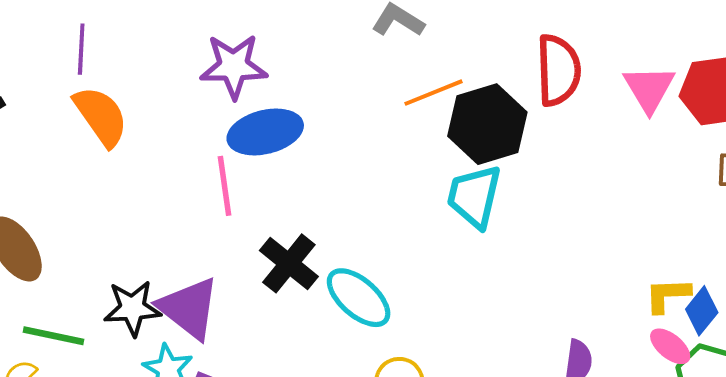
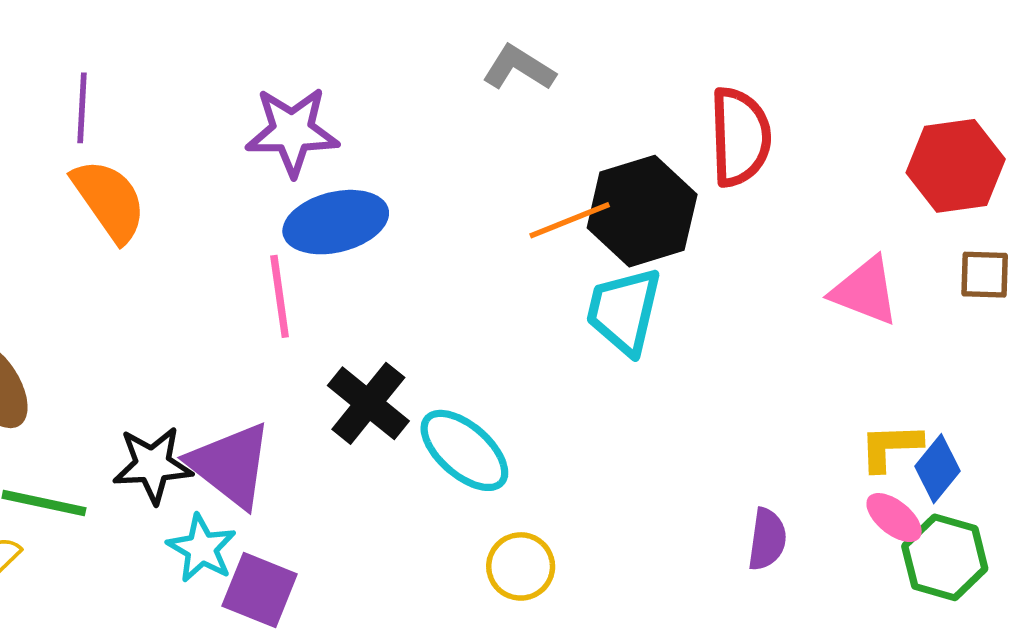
pink triangle: (649, 89) -> (865, 291), moved, turned -38
orange line: (433, 93) -> (570, 220), moved

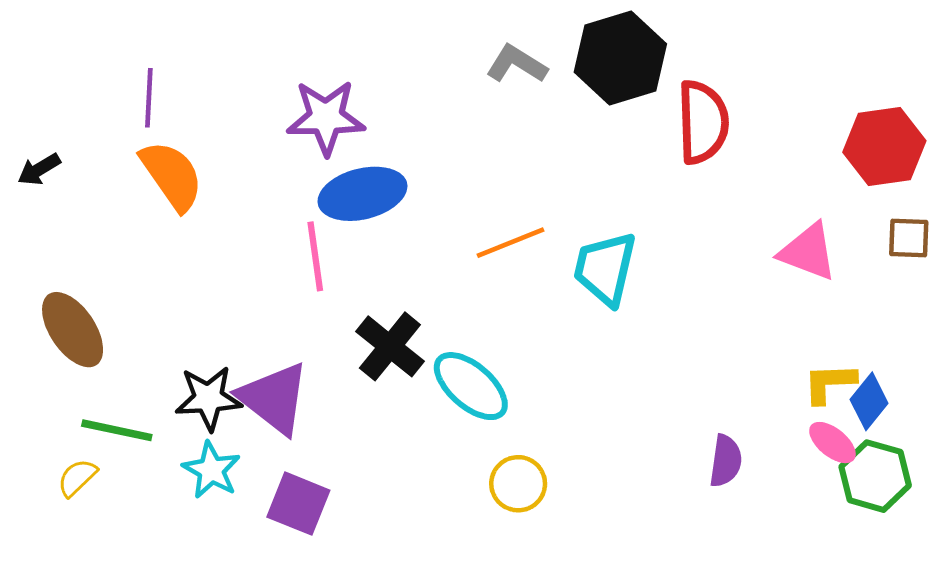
black hexagon: (642, 211) -> (620, 58), moved
orange line: (570, 220) -> (510, 243), moved
cyan star: (202, 548) -> (211, 470), moved

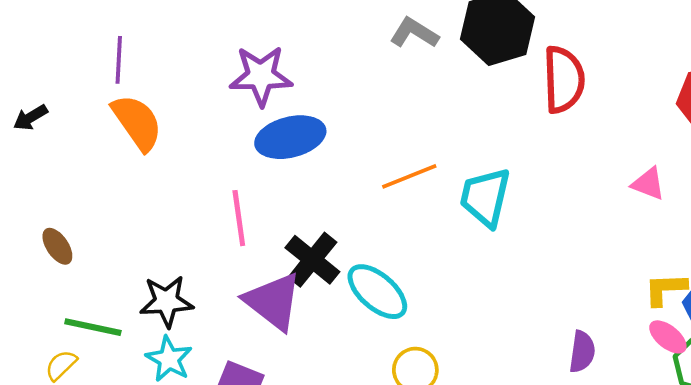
pink triangle: (808, 252) -> (648, 184), size x0.7
pink line: (315, 256) -> (239, 218), moved
brown ellipse: (73, 330) -> (57, 246), size x0.6
purple triangle: (274, 398) -> (273, 301), moved

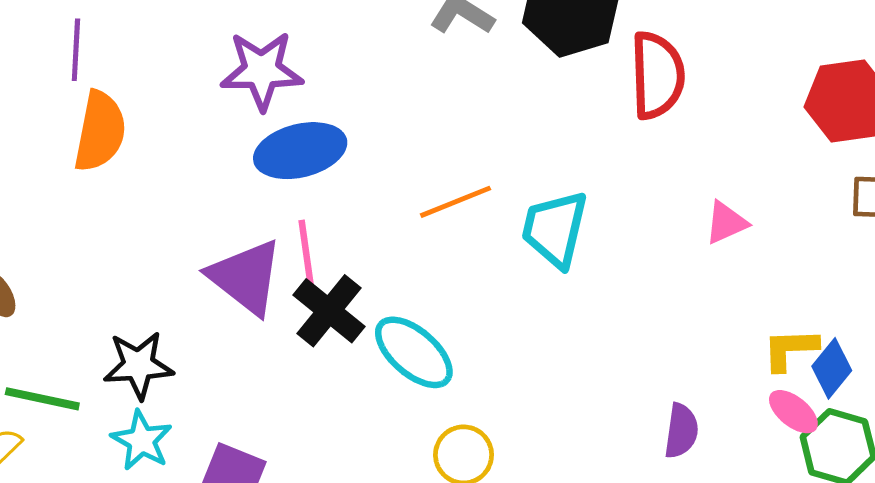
orange semicircle: (137, 122) -> (100, 131), turned 46
pink triangle: (648, 184) -> (726, 223), moved, turned -45
pink line: (239, 218) -> (307, 256), moved
purple triangle: (273, 301) -> (246, 277), moved

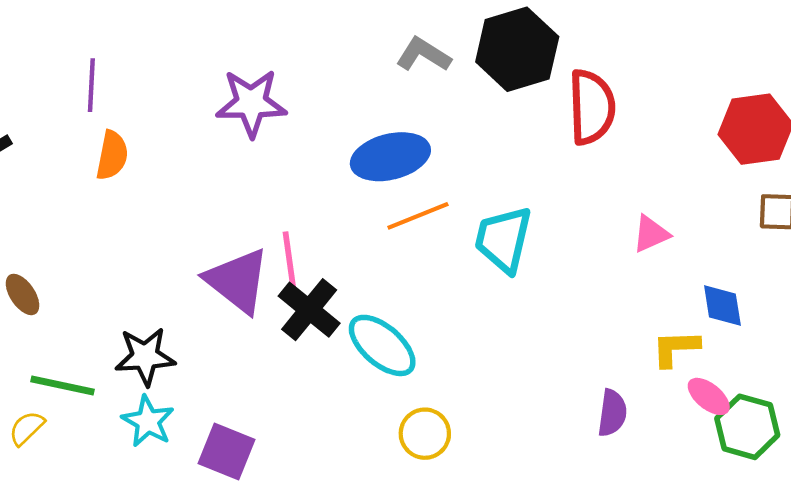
orange semicircle: (100, 131) -> (112, 155), size x0.7
blue ellipse: (300, 151) -> (390, 157), moved
yellow L-shape: (790, 349) -> (676, 348), moved
blue diamond: (832, 368) -> (722, 306), moved, turned -48

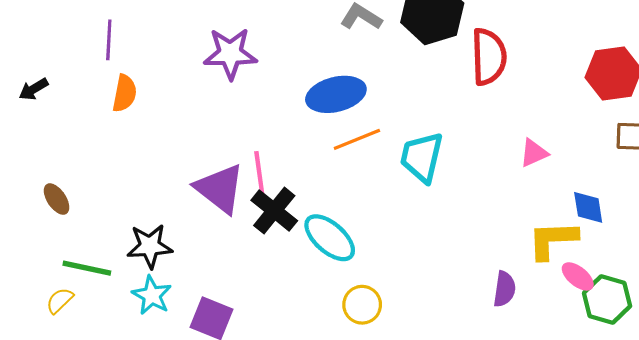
yellow L-shape: (676, 348) -> (553, 240), size x1.4

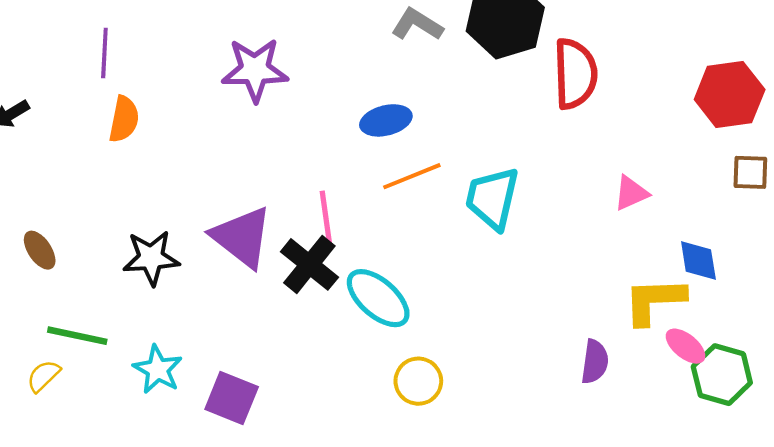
blue ellipse: (336, 94) -> (386, 120), size x0.7
pink line: (260, 175) -> (326, 220), moved
black star: (150, 246) -> (151, 258), moved

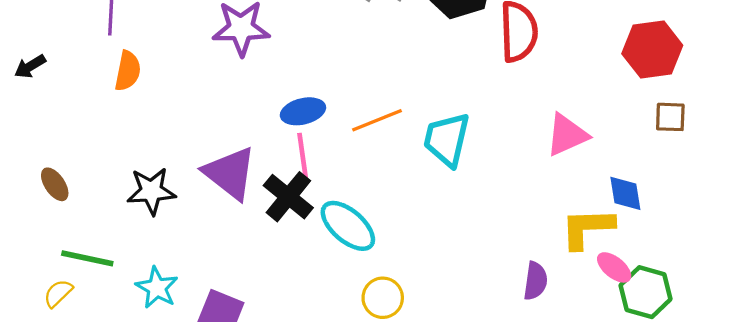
blue ellipse: (386, 120) -> (303, 111), moved
pink triangle: (631, 193) -> (567, 135), size x1.4

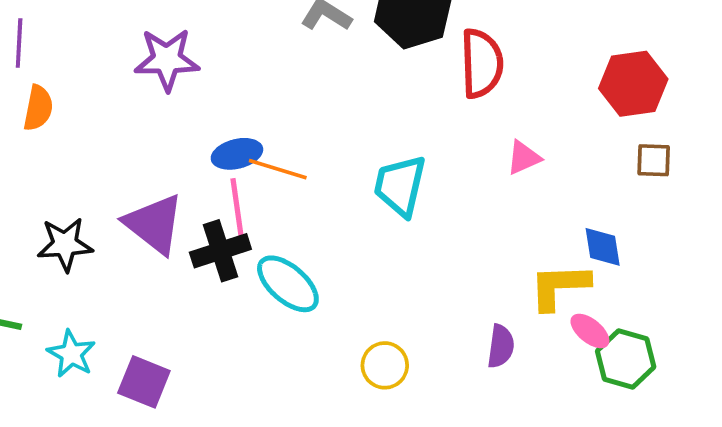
orange line: (377, 120) -> (278, 169), moved, turned 39
pink triangle: (567, 135) -> (524, 158), moved, size x0.7
black cross: (288, 197) -> (220, 251), turned 33
yellow circle: (383, 298) -> (385, 365), moved

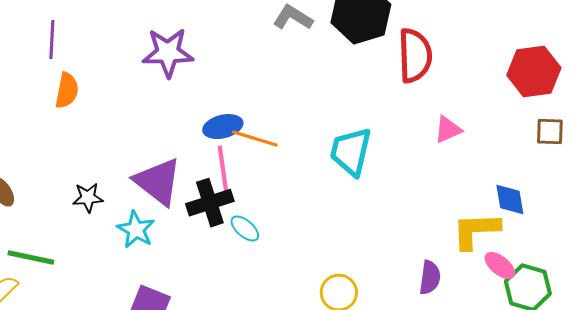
black star: (65, 244) -> (88, 198), size x0.7
cyan ellipse: (288, 284) -> (245, 229), moved, size x0.6
cyan star: (71, 354) -> (136, 230), moved

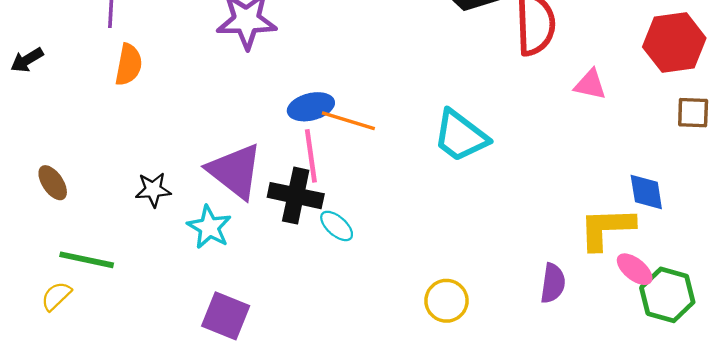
pink triangle: (448, 130) -> (590, 85), moved, turned 36
cyan trapezoid: (351, 152) -> (460, 136), turned -66
black cross: (210, 203) -> (296, 196), turned 30

